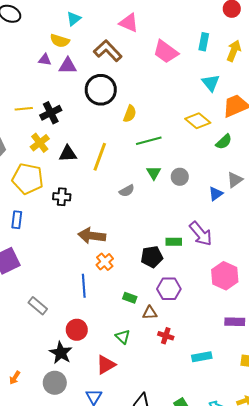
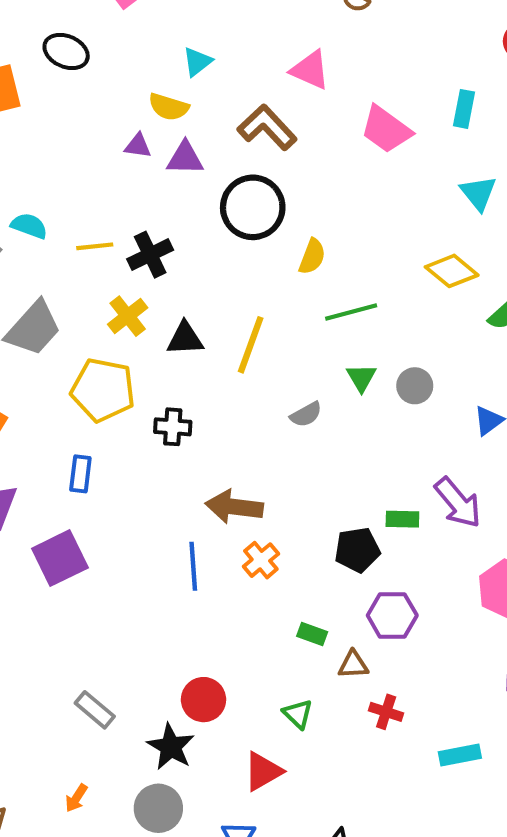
blue line: (84, 286) -> (193, 566), moved
gray rectangle: (38, 306) -> (95, 710), moved

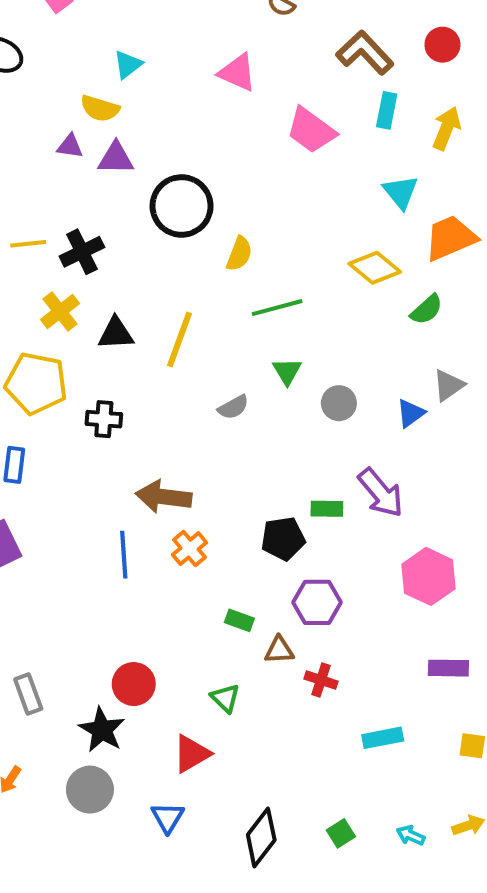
brown L-shape: (267, 127) -> (365, 53), moved
gray circle: (415, 386) -> (339, 403), moved
gray rectangle: (95, 710) -> (28, 694), turned 30
red cross: (386, 712) -> (321, 680), moved

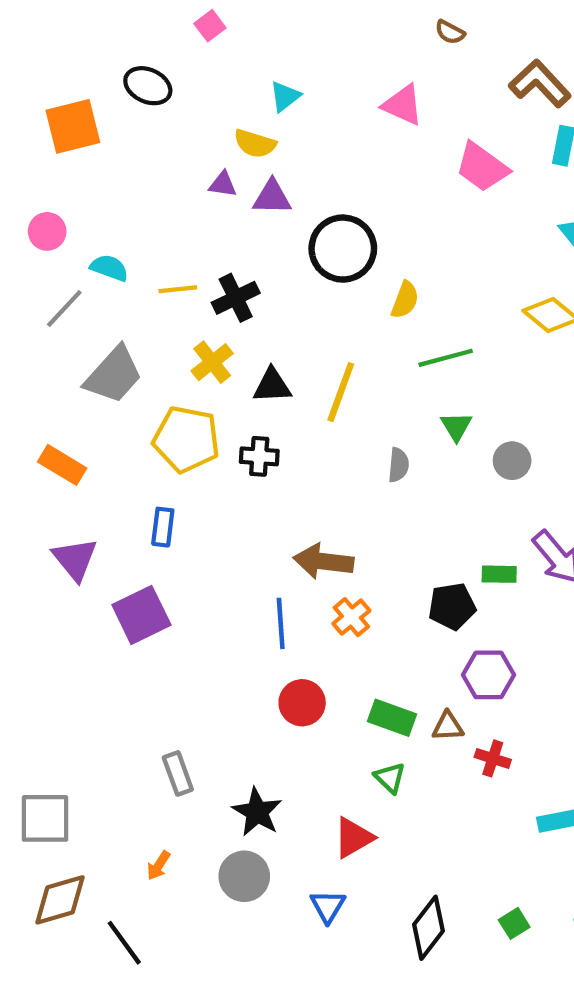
gray semicircle: (233, 407) -> (398, 465), turned -56
black cross: (104, 419) -> (259, 456), moved
green rectangle: (239, 620) -> (392, 718), moved, size x1.5
red circle: (134, 684) -> (302, 703), moved

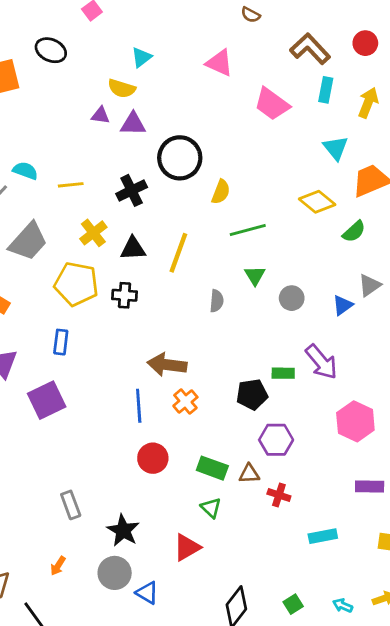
black cross: (236, 298) -> (132, 190), moved
blue triangle: (328, 906) -> (147, 593), moved, turned -30

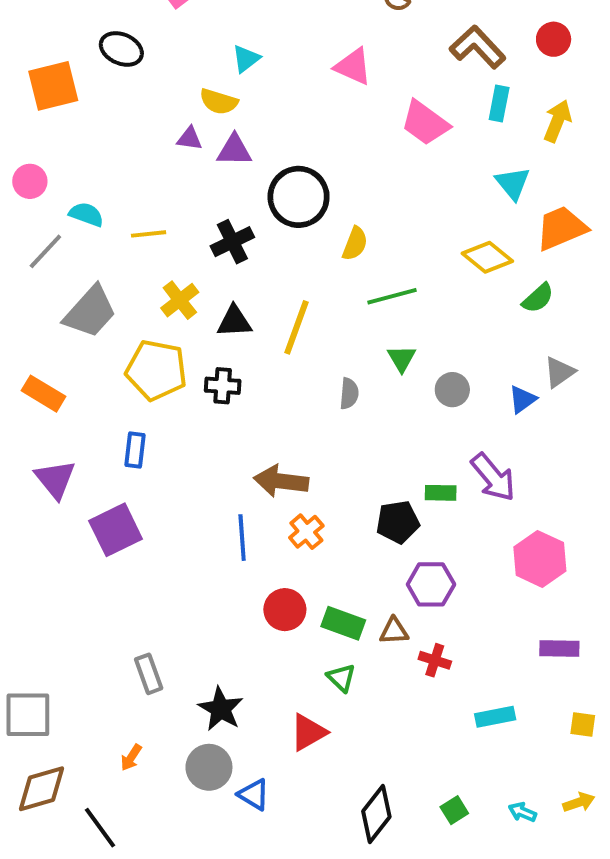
red circle: (153, 458) -> (285, 610), moved

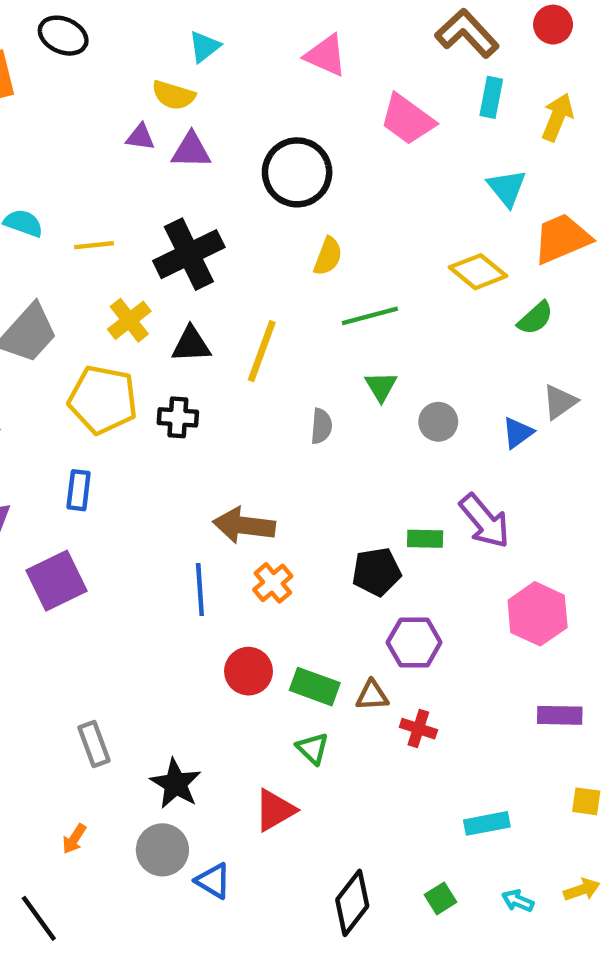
black circle: (299, 197) -> (297, 172), moved
black cross: (232, 242) -> (189, 254), size x1.4
cyan rectangle: (495, 717) -> (487, 823), moved

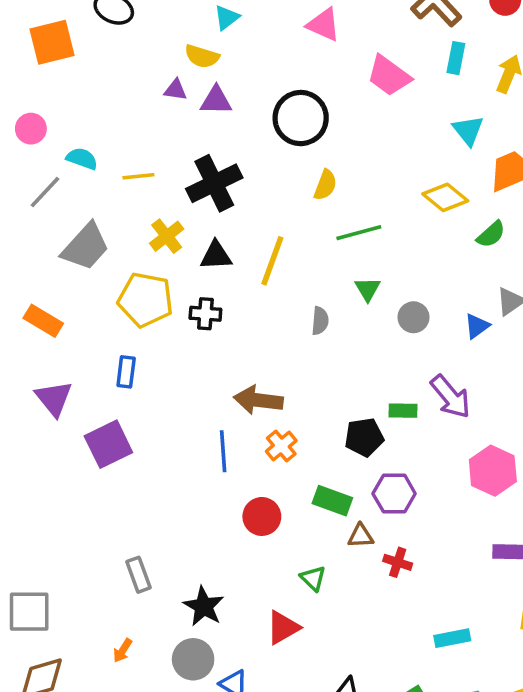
green rectangle: (315, 687) -> (332, 501), moved

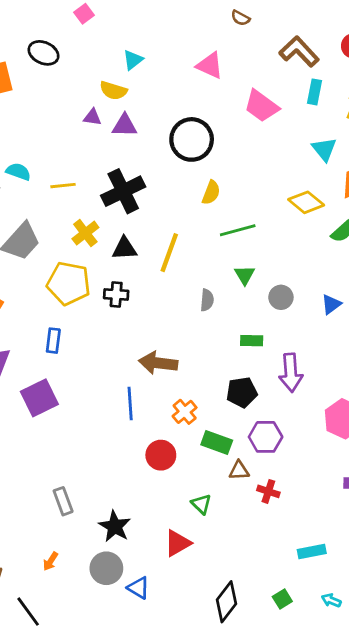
purple arrow: (451, 397) -> (291, 373), moved, turned 36
green rectangle: (403, 411) -> (252, 341), moved
orange cross: (281, 446) -> (185, 412), moved

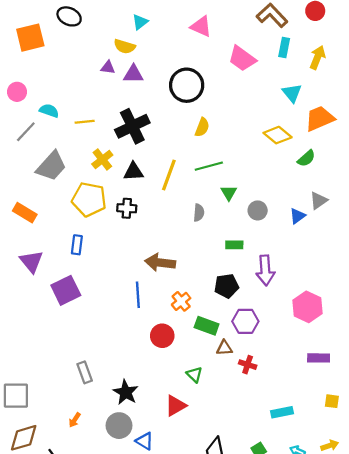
green line: (238, 230) -> (209, 166), moved

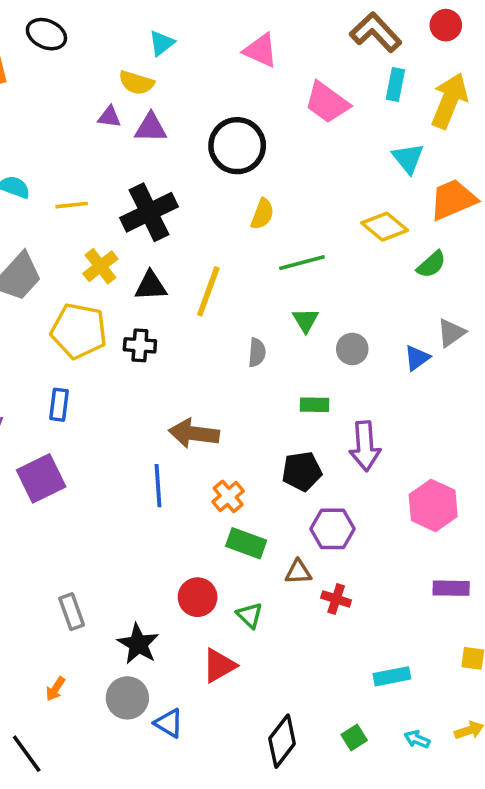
yellow arrow: (317, 57) -> (449, 101), size x1.4
green line: (209, 166) -> (302, 263), moved
green rectangle: (207, 326) -> (246, 543), moved
red circle: (162, 336) -> (198, 597), moved

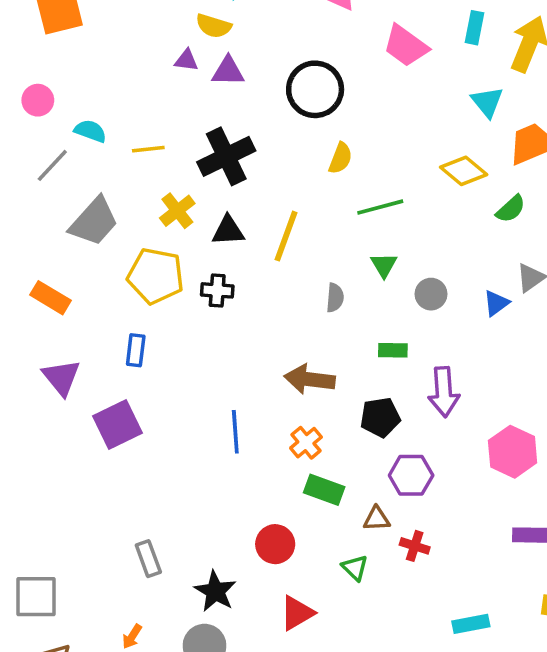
brown arrow: (194, 433) -> (310, 379), moved
green triangle: (250, 615) -> (355, 568), moved

